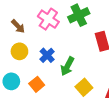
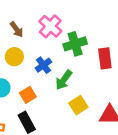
green cross: (79, 15) -> (75, 44), moved

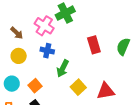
green cross: (75, 44) -> (65, 13), moved
blue cross: (43, 65) -> (47, 51), moved, turned -32

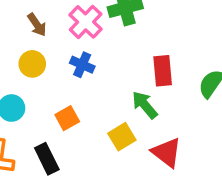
green arrow: (63, 68) -> (145, 105), moved, turned 102
orange square: (35, 86) -> (67, 118), moved
red triangle: (106, 91) -> (167, 152), turned 36

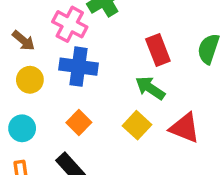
blue cross: (82, 65) -> (78, 67), size x1.5

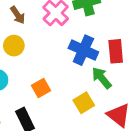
blue cross: (78, 67) -> (83, 50), moved

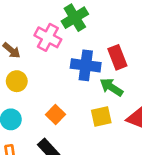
yellow square: (84, 103) -> (101, 116), turned 35

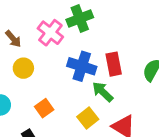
yellow circle: (17, 81) -> (23, 68), moved
yellow square: (101, 116) -> (88, 118), turned -36

